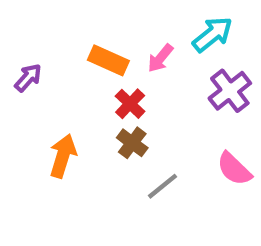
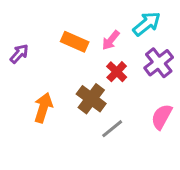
red cross: (130, 104) -> (117, 72), moved
brown cross: (132, 143) -> (91, 99), size x1.4
pink semicircle: (234, 169) -> (162, 117), turned 75

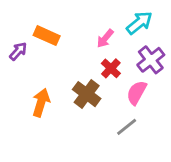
orange rectangle: (75, 42) -> (47, 36), moved
pink semicircle: (162, 117) -> (137, 93), moved
gray line: (112, 129) -> (127, 127), moved

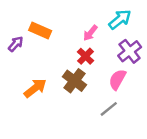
red cross: (111, 68) -> (85, 56), moved
orange arrow: (41, 103) -> (35, 88), turned 35

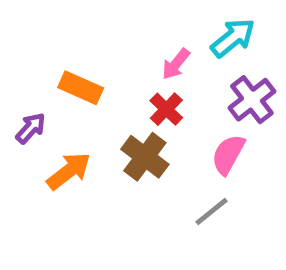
orange rectangle: (40, 30) -> (81, 88), moved
purple arrow: (16, 44) -> (31, 128), moved

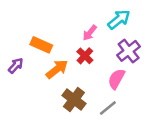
brown cross: (145, 157) -> (74, 100), moved
orange arrow: (69, 171) -> (57, 69), moved

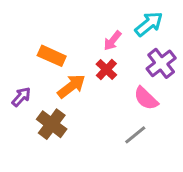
purple arrow: (16, 66) -> (21, 97), moved
pink semicircle: (116, 79) -> (146, 98), turned -75
brown cross: (74, 100) -> (52, 124), moved

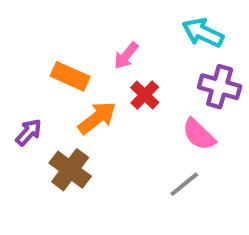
cyan arrow: (149, 24) -> (203, 33), turned -116
pink arrow: (112, 41) -> (126, 56), moved
purple cross: (161, 63) -> (220, 87), turned -36

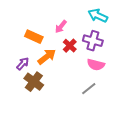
purple cross: (220, 87) -> (93, 41), moved
purple arrow: (29, 132) -> (23, 64), moved
pink semicircle: (199, 134) -> (96, 65), turned -30

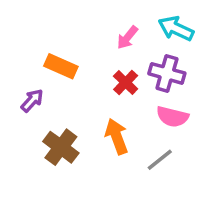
pink arrow: (61, 27) -> (127, 38), moved
orange arrow: (47, 57) -> (117, 136), moved, turned -72
purple arrow: (23, 64) -> (32, 100), moved

